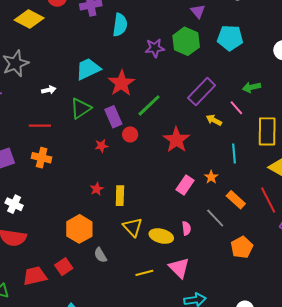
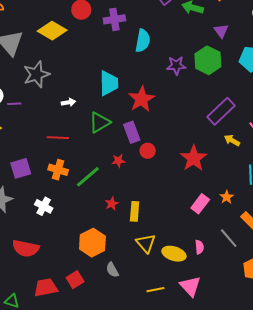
cyan trapezoid: (88, 69) -> (109, 83), turned 112
green line: (149, 105) -> (88, 177), moved
white cross: (14, 204) -> (44, 206), moved

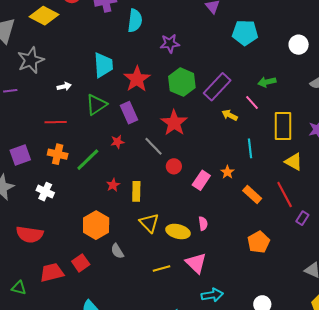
green hexagon: (208, 60) -> (182, 82), moved
red circle: (148, 151) -> (174, 166), moved
red star: (194, 158) -> (174, 123), moved
gray line: (229, 238) -> (154, 146), moved

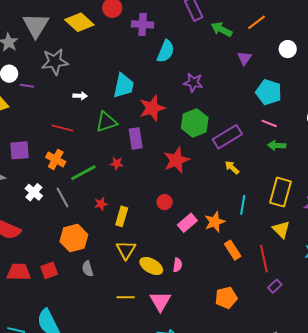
pink line: (252, 102) -> (269, 123), moved, turned -42
gray line: (154, 146) -> (62, 197), moved
orange star: (227, 172) -> (215, 222), size x1.5

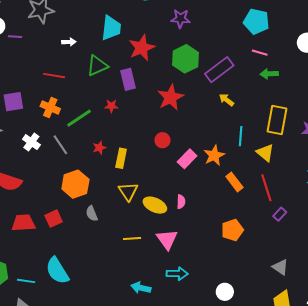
yellow triangle: (281, 229) -> (265, 153), moved

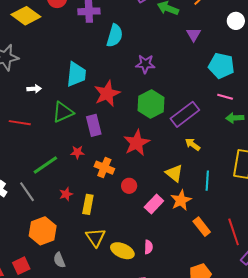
orange cross: (50, 107) -> (104, 168), moved
yellow triangle: (265, 153) -> (174, 173), moved

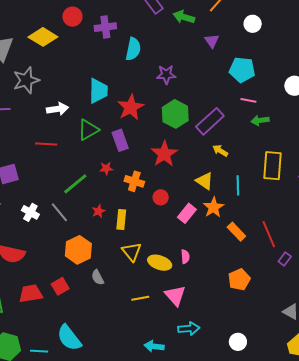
white arrow: (34, 89) -> (58, 109), size x1.5

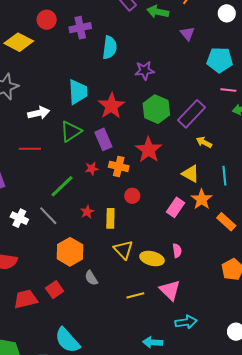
orange cross: (134, 181) -> (119, 166), moved
red circle: (161, 197) -> (132, 196), moved

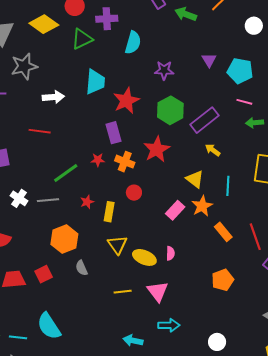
purple triangle: (187, 34) -> (209, 60), moved
green triangle: (71, 131) -> (82, 39), moved
gray line: (48, 216) -> (48, 200), turned -60

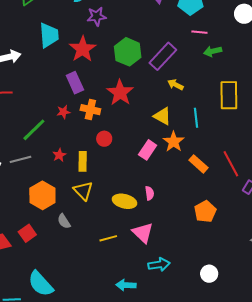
purple star: (164, 70) -> (97, 16), moved
yellow triangle: (117, 245) -> (83, 191), moved

